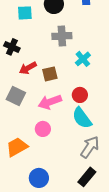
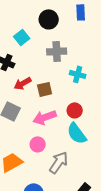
cyan square: (25, 13) -> (22, 37), moved, turned -35
cyan cross: (83, 59) -> (78, 74), turned -35
gray arrow: (90, 147) -> (59, 162), moved

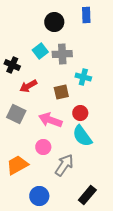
cyan square: (22, 37) -> (40, 51), moved
brown square: (45, 89) -> (61, 92), moved
pink arrow: (45, 117) -> (50, 120), turned 40

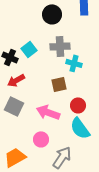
cyan square: (40, 51) -> (29, 49), moved
cyan cross: (83, 77) -> (74, 63), moved
red arrow: (28, 86) -> (16, 80), moved

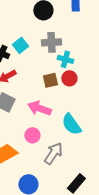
red circle: (78, 105) -> (69, 78), moved

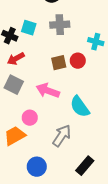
cyan square: (20, 45) -> (29, 28), turned -35
cyan cross: (65, 59) -> (96, 42), moved
pink circle: (32, 135) -> (30, 118), moved

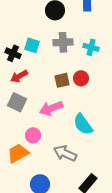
cyan cross: (96, 42) -> (91, 47), moved
pink arrow: (48, 91) -> (51, 108), turned -40
gray arrow: (62, 136) -> (65, 153), turned -100

